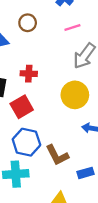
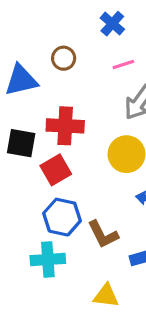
red cross: (29, 74) -> (65, 126), size x1.6

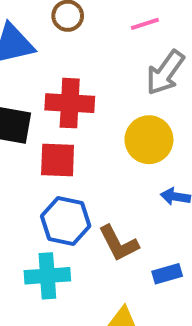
red square: (56, 170) -> (58, 160), turned 32

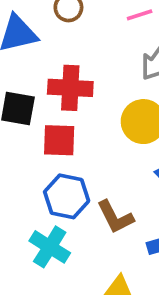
cyan cross: (47, 276) -> (50, 247), turned 36

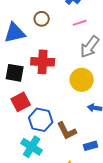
red square: (59, 140) -> (21, 102), moved, turned -30

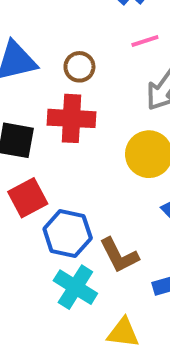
brown circle: (42, 19) -> (79, 67), moved
cyan cross: (32, 147) -> (75, 287), moved

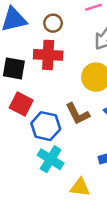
red square: (28, 198) -> (21, 104), turned -35
brown L-shape: (119, 255) -> (78, 114), moved

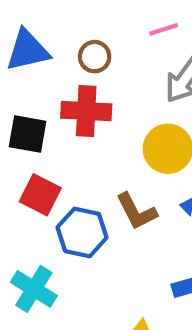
cyan cross: (51, 159) -> (34, 289), moved

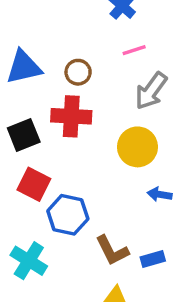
black square: (28, 134) -> (24, 135), turned -32
brown L-shape: (136, 211) -> (112, 250), moved

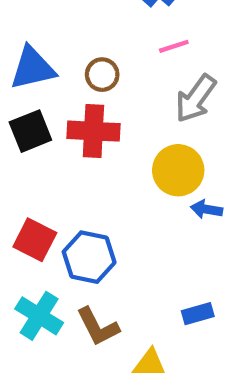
black square: (24, 135) -> (30, 131), moved
red square: (34, 184) -> (35, 240), moved
blue arrow: (160, 194) -> (206, 209), moved
brown L-shape: (112, 250) -> (98, 327), moved

